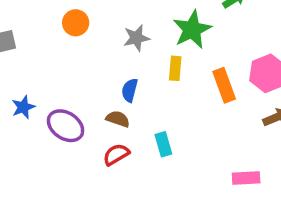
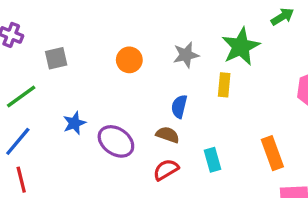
orange circle: (76, 23) -> (129, 60), moved
orange rectangle: (224, 85) -> (272, 153), moved

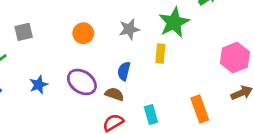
purple ellipse: (116, 141) -> (82, 82), moved

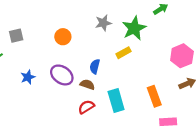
gray star: (129, 29) -> (103, 23), moved
yellow rectangle: (160, 54) -> (123, 53), turned 56
cyan rectangle: (151, 114) -> (116, 100), size x1.5

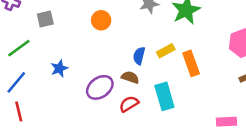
yellow rectangle: (123, 53) -> (166, 51), moved
purple ellipse: (62, 75) -> (100, 87), moved, turned -70
orange rectangle: (154, 96) -> (191, 63), moved

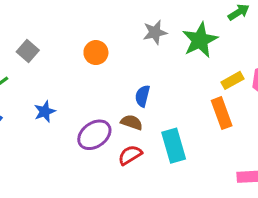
gray square: (45, 19) -> (28, 51), turned -36
yellow rectangle: (166, 51) -> (233, 80), moved
orange rectangle: (191, 63) -> (222, 113), moved

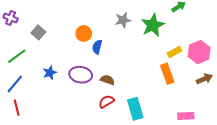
blue semicircle: (142, 96) -> (97, 47), moved
purple ellipse: (94, 135) -> (81, 75), moved, turned 45
cyan rectangle: (174, 146) -> (135, 109), moved

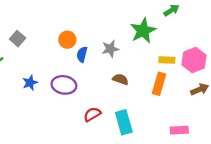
gray star: (123, 20) -> (110, 49), moved
yellow rectangle: (174, 52) -> (167, 60), turned 32
orange rectangle: (167, 74) -> (159, 84), turned 36
brown semicircle: (107, 80) -> (120, 79), moved

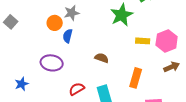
gray star: (110, 49) -> (72, 13), moved
blue star: (30, 83) -> (22, 84), moved
orange rectangle: (159, 84) -> (136, 78), moved

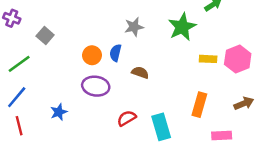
gray star: (72, 13) -> (134, 27), moved
orange circle: (55, 23) -> (92, 55), moved
brown semicircle: (102, 58) -> (140, 73), moved
brown arrow: (172, 67) -> (244, 103), moved

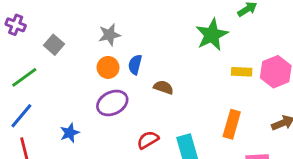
gray star: (134, 27) -> (109, 35), moved
purple ellipse: (96, 86) -> (112, 103), turned -35

